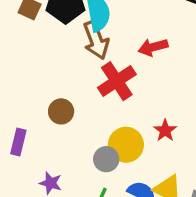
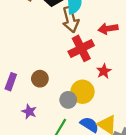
brown circle: (61, 111) -> (40, 79), moved
red star: (165, 130) -> (104, 71), moved

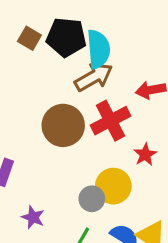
brown arrow: (70, 20) -> (94, 77), turned -105
brown circle: (40, 79) -> (63, 125), moved, size x1.6

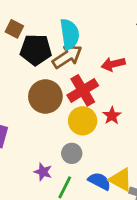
black pentagon: (66, 37) -> (36, 50), moved
yellow circle: (113, 186) -> (83, 121), moved
purple star: (33, 217) -> (43, 172), moved

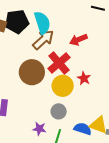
black pentagon: (36, 50) -> (17, 22), moved

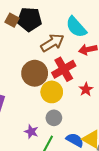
cyan semicircle: (42, 23) -> (76, 27), moved, turned 145
yellow circle: (63, 86) -> (52, 92), moved

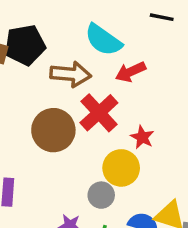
brown arrow: (52, 43) -> (71, 74), turned 50
yellow circle: (52, 92) -> (121, 168), moved

